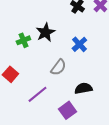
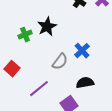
blue cross: (79, 44) -> (82, 51), moved

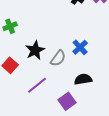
black star: (47, 27) -> (35, 50), moved
green cross: (25, 35) -> (10, 26), moved

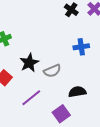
blue cross: (80, 47) -> (81, 47), moved, turned 35
gray semicircle: (58, 58) -> (52, 71), turned 30

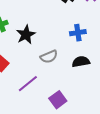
black star: (29, 63) -> (26, 35), moved
black semicircle: (77, 92) -> (81, 62), moved

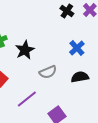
blue cross: (78, 33) -> (77, 48), turned -35

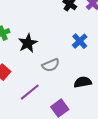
black semicircle: (80, 77) -> (83, 82), moved

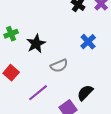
black semicircle: (83, 82) -> (85, 93), moved, turned -36

